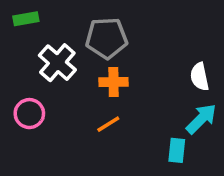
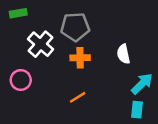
white semicircle: (199, 77) -> (123, 54), moved
orange line: (108, 124) -> (78, 97), moved
cyan rectangle: (177, 150) -> (137, 110), moved

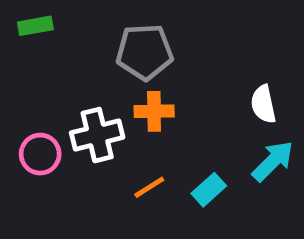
white cross: (41, 44) -> (97, 135), moved, turned 35
white semicircle: (123, 54) -> (263, 104), moved
cyan rectangle: (137, 110) -> (209, 190), moved, turned 42

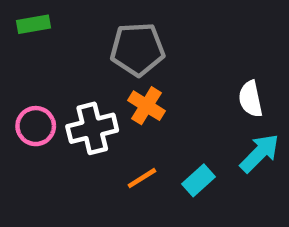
orange cross: (154, 111) -> (146, 106), turned 33
pink circle: (40, 154) -> (36, 126), moved

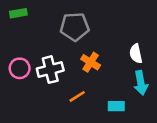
orange cross: (146, 106) -> (91, 62), moved
cyan arrow: (260, 153) -> (141, 83), turned 125
cyan rectangle: (198, 180) -> (116, 106), moved, turned 42

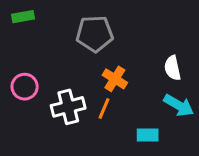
white cross: (50, 70) -> (68, 107), moved
cyan arrow: (141, 83) -> (179, 105), turned -50
orange line: (77, 96) -> (104, 108), moved, turned -35

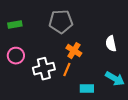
green rectangle: (23, 17) -> (15, 25), moved
cyan arrow: (179, 105) -> (115, 79), moved
cyan rectangle: (148, 135) -> (87, 89), moved

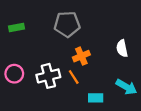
orange cross: (74, 51) -> (81, 56), turned 35
pink circle: (16, 56) -> (14, 74), moved
orange line: (67, 70) -> (74, 77), turned -56

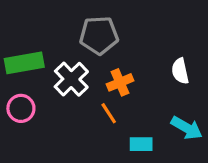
green rectangle: (16, 28) -> (24, 63), moved, size x1.6
white cross: (48, 76) -> (71, 79), moved, turned -30

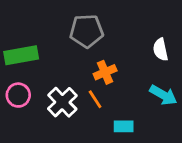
white semicircle: (180, 71) -> (161, 50), moved
white cross: (71, 79) -> (62, 102), moved
cyan arrow: (187, 128) -> (163, 95), moved

